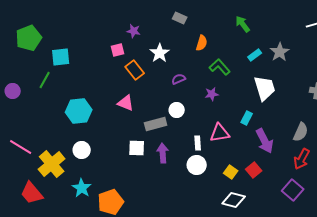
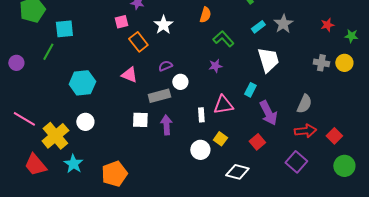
purple semicircle: (179, 79) -> (165, 66), moved
red arrow: (302, 159) -> (305, 131), turned -125
white circle: (197, 165) -> (200, 150), moved
yellow square: (231, 172) -> (220, 139), moved
cyan star: (82, 188) -> (73, 164), moved

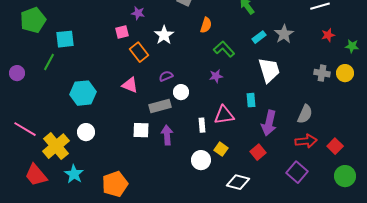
cyan rectangle: (250, 90) -> (251, 100), turned -32
purple arrow: (268, 113) -> (269, 123), turned 40

